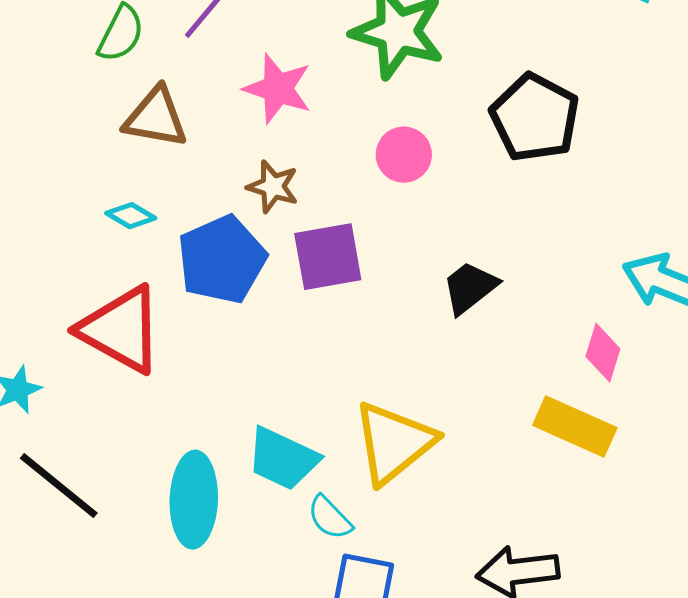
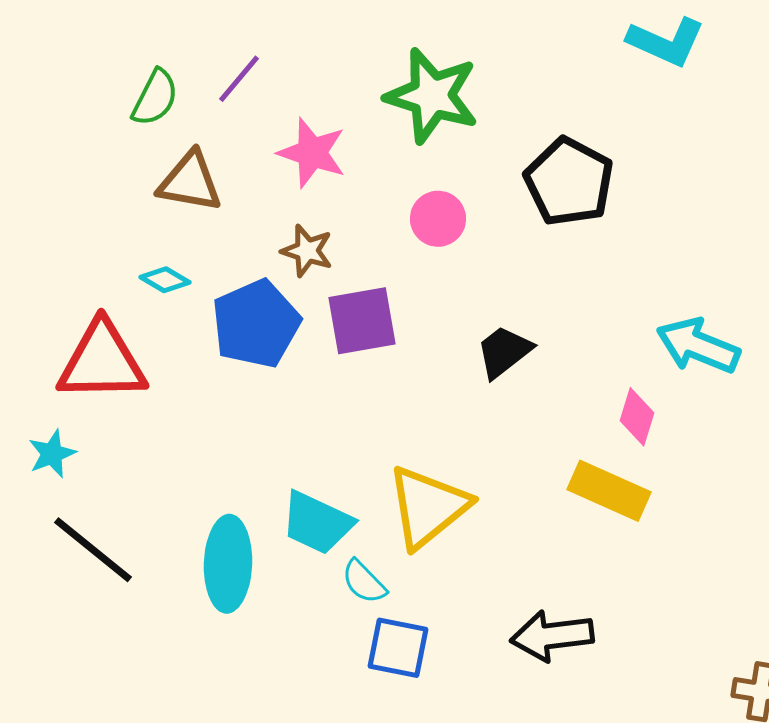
red triangle: (121, 330) -> (102, 362), moved, turned -30

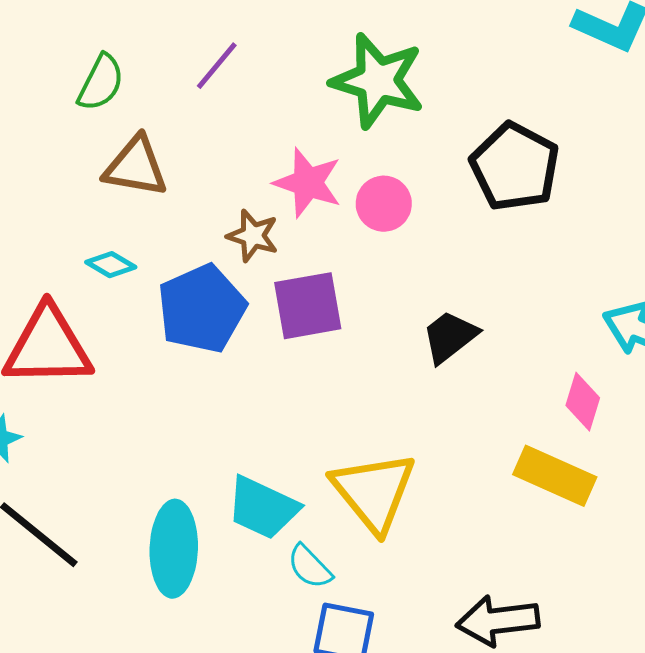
purple line: (239, 79) -> (217, 66), moved
pink star: (312, 153) -> (308, 183), moved
yellow triangle: (428, 507) -> (374, 492), turned -30

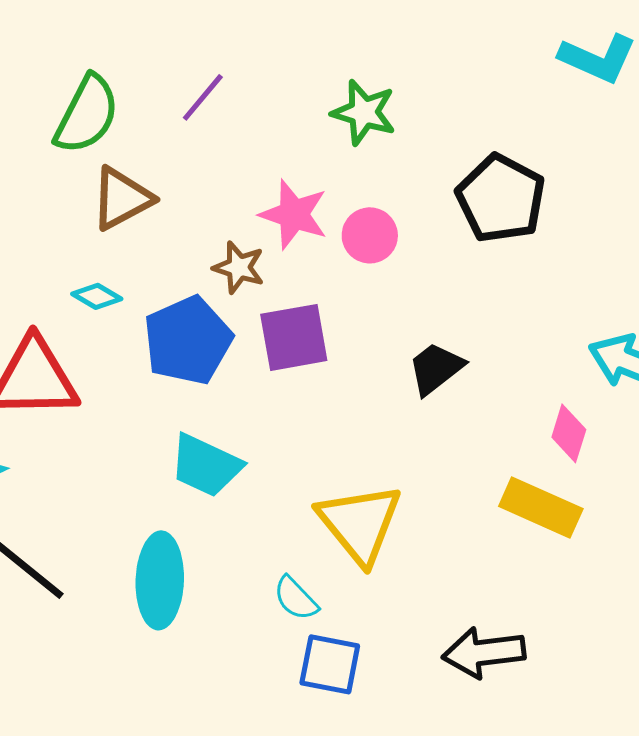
green star: (378, 81) -> (364, 112), size x0.7
green semicircle: (101, 83) -> (87, 114), size x1.4
brown triangle: (136, 167) -> (122, 198), turned -38
cyan trapezoid: (263, 508) -> (206, 465), moved

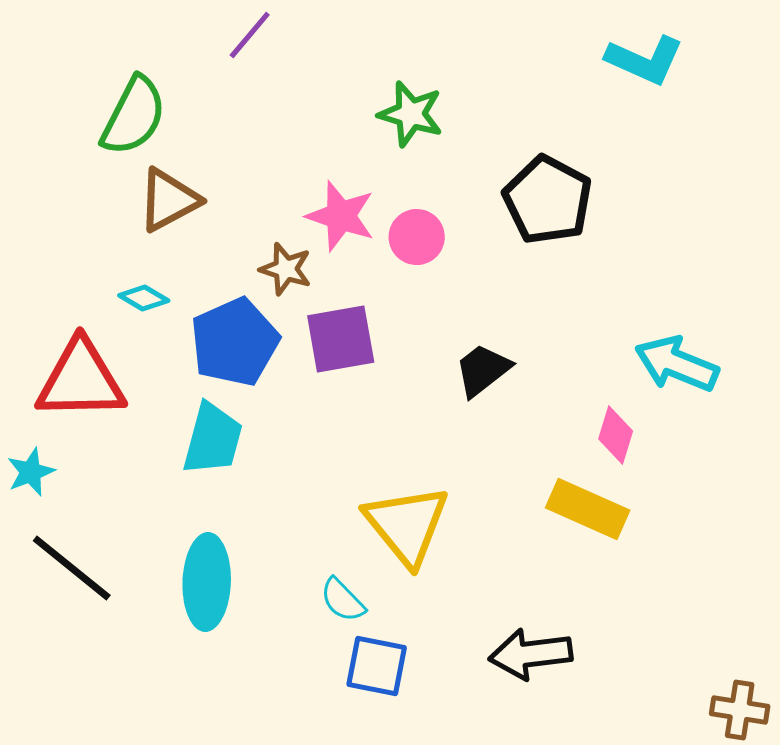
purple line: (203, 97) -> (250, 35), moved
cyan trapezoid: (206, 465) -> (213, 439), moved, turned -100

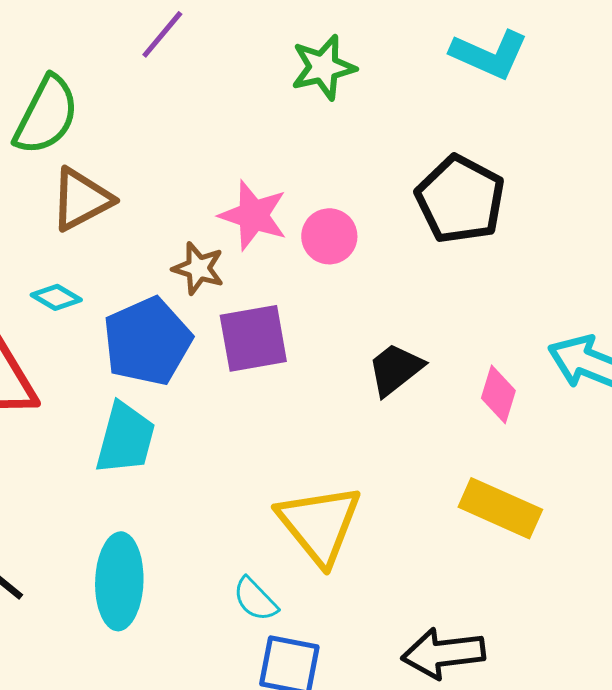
cyan L-shape: (645, 60) -> (489, 54), moved
green star: (411, 114) -> (323, 67), moved, turned -30
pink diamond: (616, 435) -> (498, 394), moved

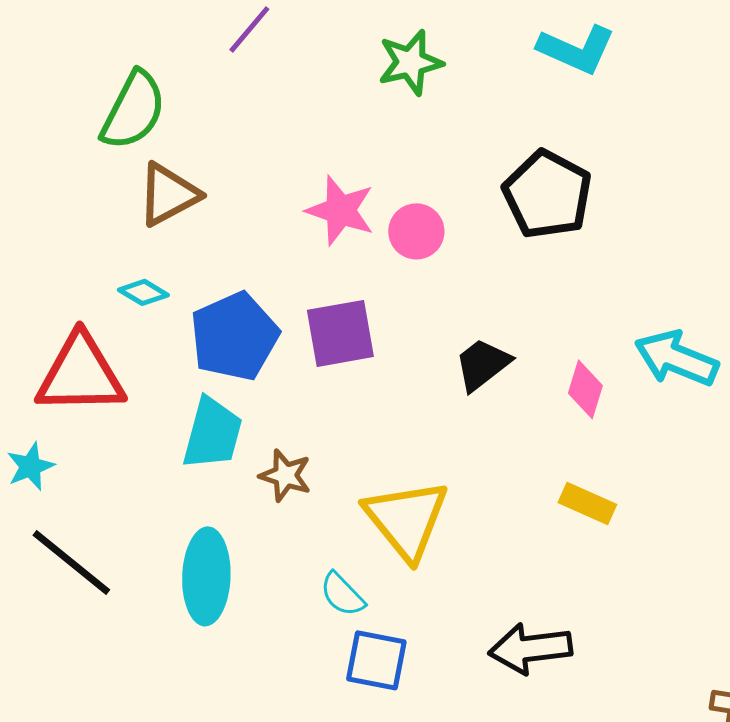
brown star: (198, 268) -> (285, 475), moved
yellow rectangle: (500, 508) -> (587, 503), size x0.7

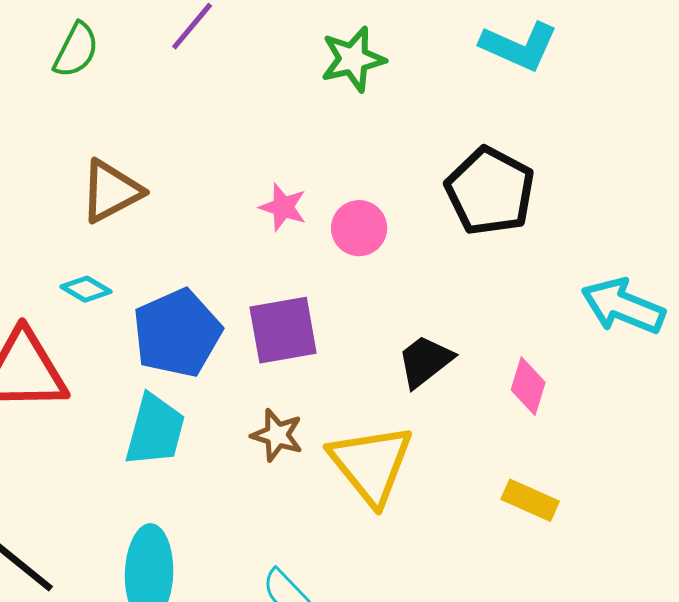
green semicircle: (133, 110) -> (76, 50), moved, size x0.7
pink star: (340, 210) -> (283, 207), size x0.7
cyan arrow: (676, 358) -> (623, 306), moved
brown star: (285, 475) -> (277, 435), moved
yellow triangle: (406, 519) -> (371, 464), moved

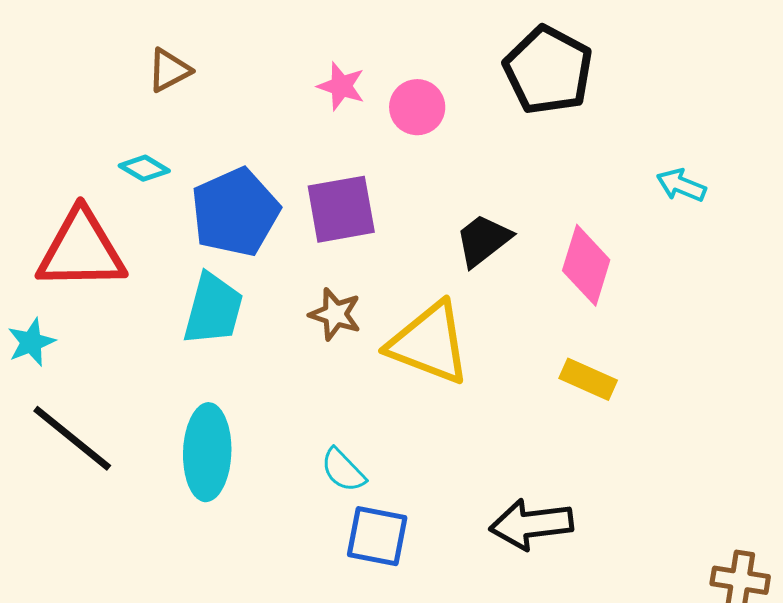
brown triangle: (111, 191) -> (169, 70), size x0.7
cyan arrow: (623, 306) -> (681, 185), size x0.6
pink diamond: (528, 386) -> (586, 265), size x1.4
yellow triangle: (371, 464) -> (429, 343), turned -30

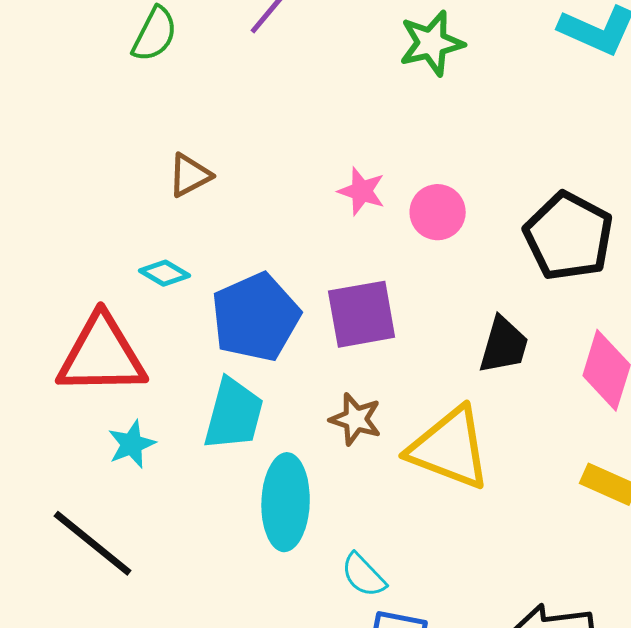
black pentagon: (548, 70) -> (569, 236), moved
black trapezoid: (483, 240) -> (504, 345), turned 144
cyan star: (31, 342) -> (132, 444), moved
cyan ellipse: (207, 452) -> (286, 502), moved

